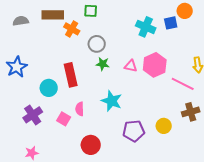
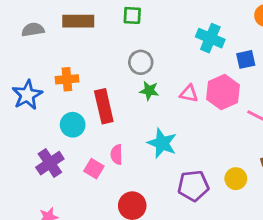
blue square: (171, 23) -> (246, 59), moved
orange cross: (72, 29) -> (67, 79), moved, turned -35

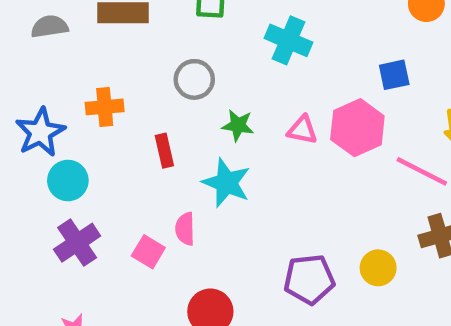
cyan cross: (210, 38) -> (288, 40), moved
gray circle: (141, 62) -> (194, 79), moved
red rectangle: (104, 106) -> (164, 151), size x0.6
cyan circle: (73, 125) -> (68, 181), moved
cyan star: (162, 143) -> (226, 183), moved

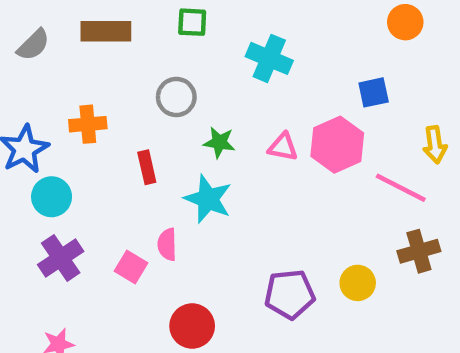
gray semicircle: (49, 27) -> (33, 45), turned 144

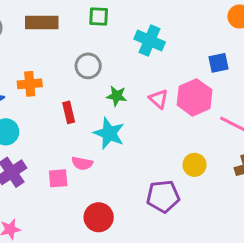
pink triangle: (283, 147) -> (159, 99), turned 30
pink semicircle: (167, 244) -> (82, 163), turned -78
pink square: (131, 267) -> (58, 178), turned -36
yellow circle: (358, 283) -> (195, 165), moved

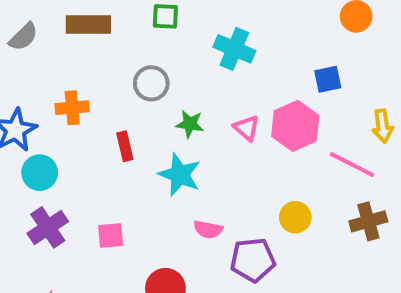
pink semicircle: (82, 163) -> (208, 229), moved

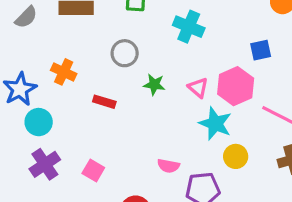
orange cross: (72, 108) -> (64, 72), turned 30
red rectangle: (125, 146) -> (104, 102), turned -60
cyan star: (180, 175) -> (215, 124), moved
pink square: (111, 236) -> (93, 171), turned 35

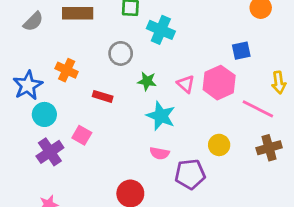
cyan cross: (189, 27) -> (161, 30), moved
cyan star: (215, 124) -> (161, 116), moved
pink square: (93, 171) -> (82, 135), moved

